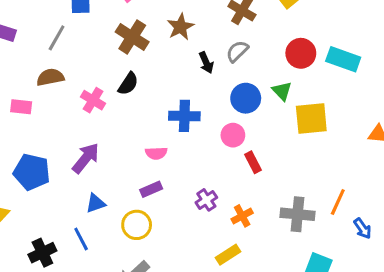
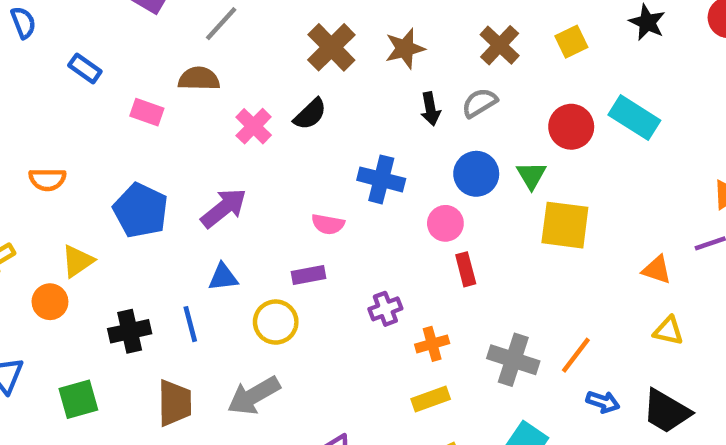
cyan rectangle: (343, 59) -> (634, 118), moved
blue arrow: (362, 229) -> (603, 402), turned -50
yellow rectangle: (228, 255) -> (431, 399), moved

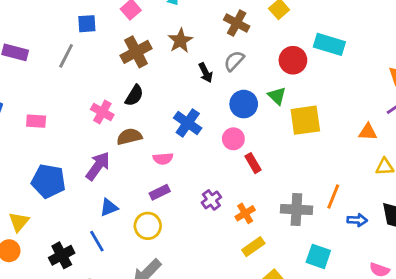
brown cross: (331, 47) -> (136, 52), turned 32
brown semicircle: (199, 79) -> (129, 137), moved
blue cross: (381, 179) -> (188, 123), turned 36

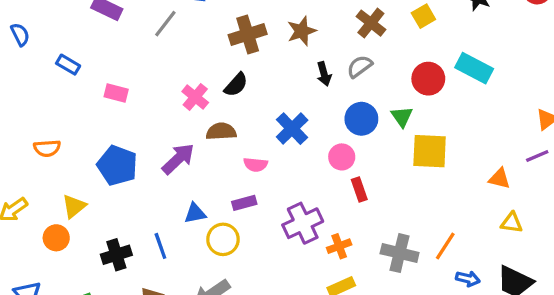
purple cross: (211, 200) -> (303, 223), size x1.6
blue triangle: (109, 208) -> (195, 213), moved

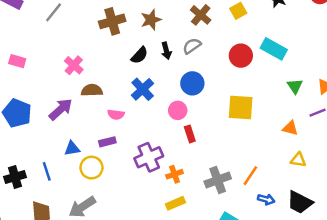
black semicircle: (236, 85) -> (139, 55), moved
green triangle: (402, 117) -> (295, 86), moved
gray cross: (400, 253) -> (218, 180), turned -35

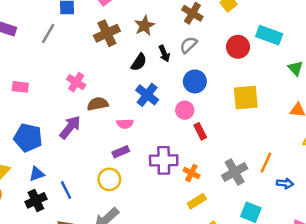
blue triangle: (72, 148) -> (37, 174), moved
purple cross: (149, 157) -> (164, 160), turned 32
orange cross: (174, 174) -> (191, 173), turned -35

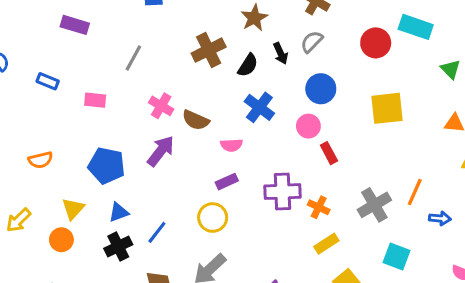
gray line: (48, 33) -> (133, 58), moved
brown cross: (107, 33) -> (209, 50), moved
pink cross: (76, 82) -> (161, 106), moved
brown semicircle: (98, 104) -> (196, 120), turned -144
blue line: (66, 190) -> (157, 232), turned 66

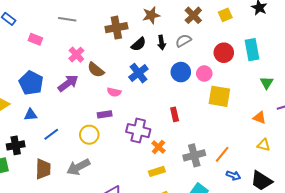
cyan rectangle: (416, 27) -> (252, 50), turned 45
gray line: (133, 58) -> (67, 19), turned 54
pink circle: (308, 126) -> (204, 73), moved
black cross: (118, 247) -> (16, 145), moved

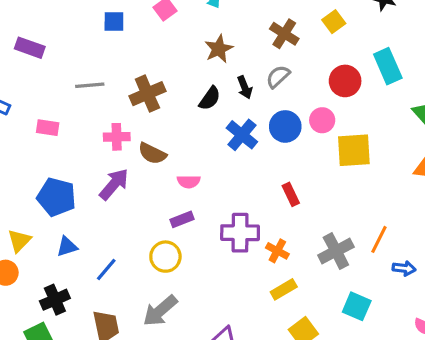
brown cross: (116, 28) -> (147, 94), moved
pink cross: (76, 55) -> (117, 137), turned -35
blue cross: (138, 73) -> (242, 135), moved

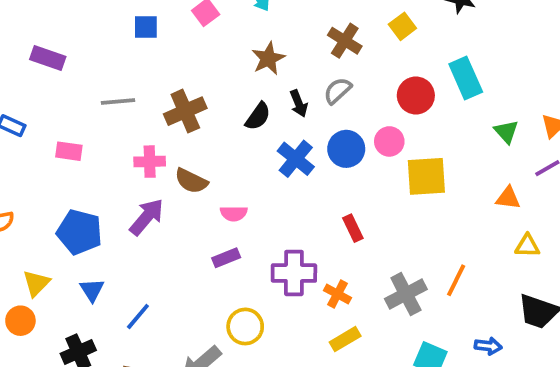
blue triangle: (67, 247) -> (92, 290), turned -45
yellow circle: (165, 257) -> (245, 326), moved
blue arrow: (404, 268) -> (488, 346), moved

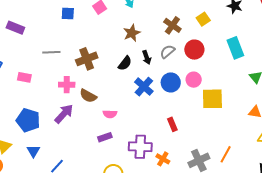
red circle: (416, 95) -> (194, 50), moved

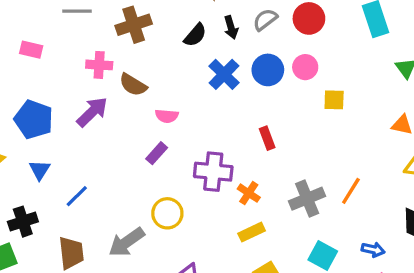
yellow square: (212, 99) -> (334, 100), size x0.6
purple rectangle: (105, 137) -> (157, 153), turned -32

